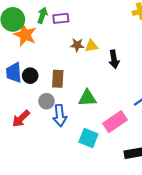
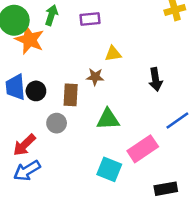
purple rectangle: (61, 18) -> (90, 19), moved
brown star: (77, 45) -> (95, 77), moved
black arrow: (114, 59) -> (156, 79), moved
blue arrow: (60, 115) -> (27, 171), moved, turned 65

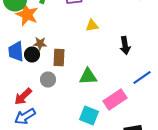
brown star: (95, 77) -> (40, 44), moved

